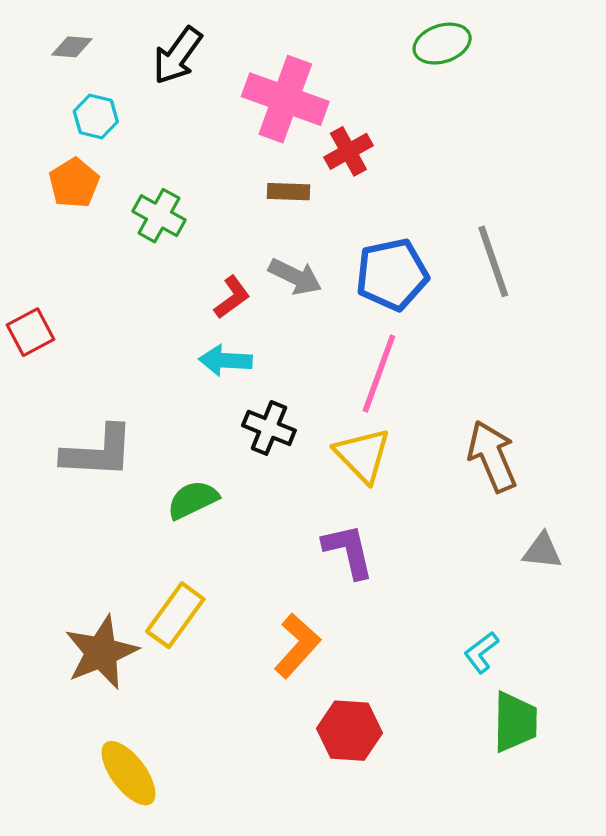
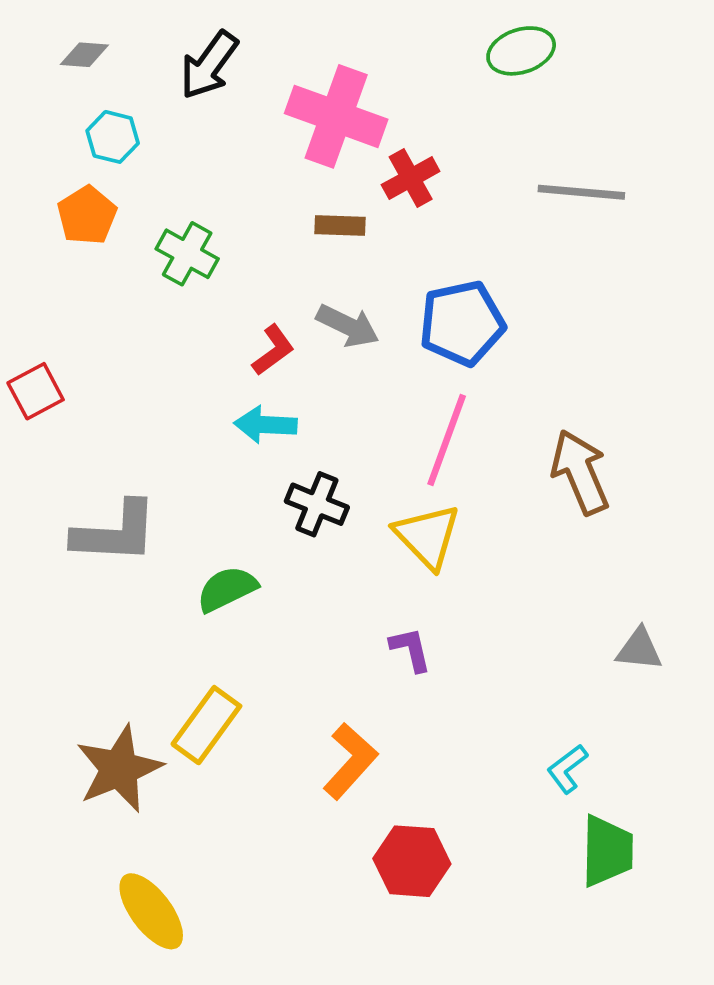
gray line: (493, 261) -> (581, 192), moved, turned -66
brown arrow: (492, 456) -> (580, 472), moved
purple L-shape: (348, 551) -> (411, 649), size x0.7

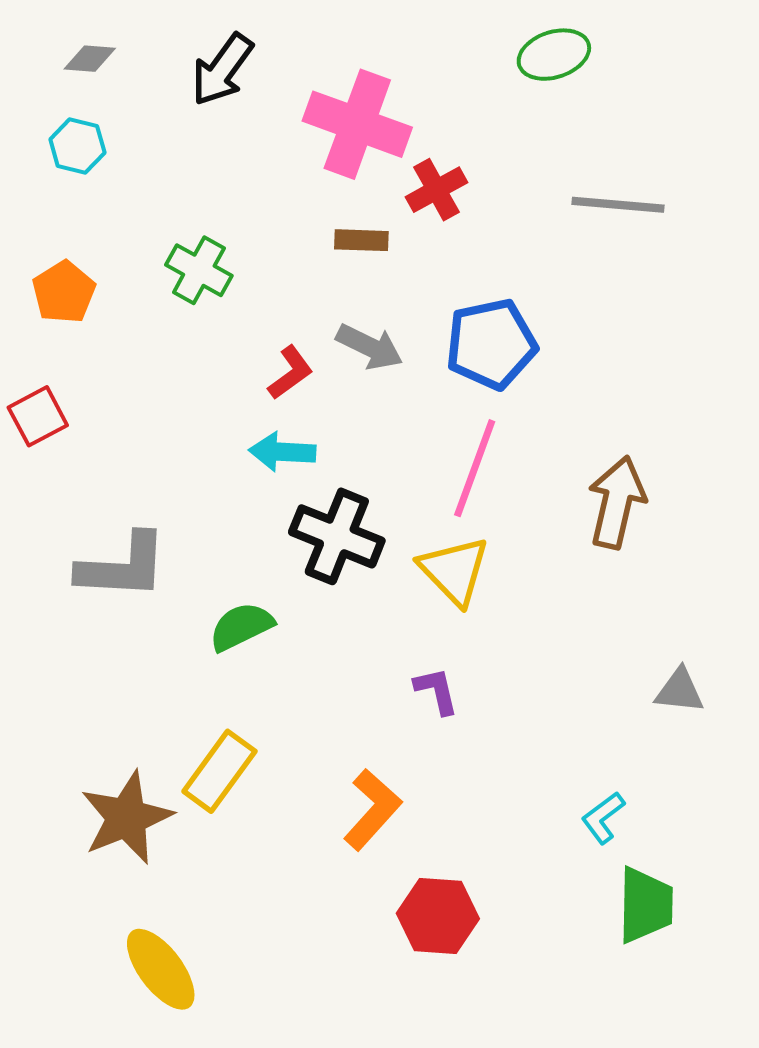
cyan hexagon: (113, 137) -> (77, 146), moved
orange pentagon: (87, 215) -> (64, 292), moved
brown arrow: (580, 472) -> (617, 502), turned 36
black cross: (317, 504) -> (337, 536), size x1.4

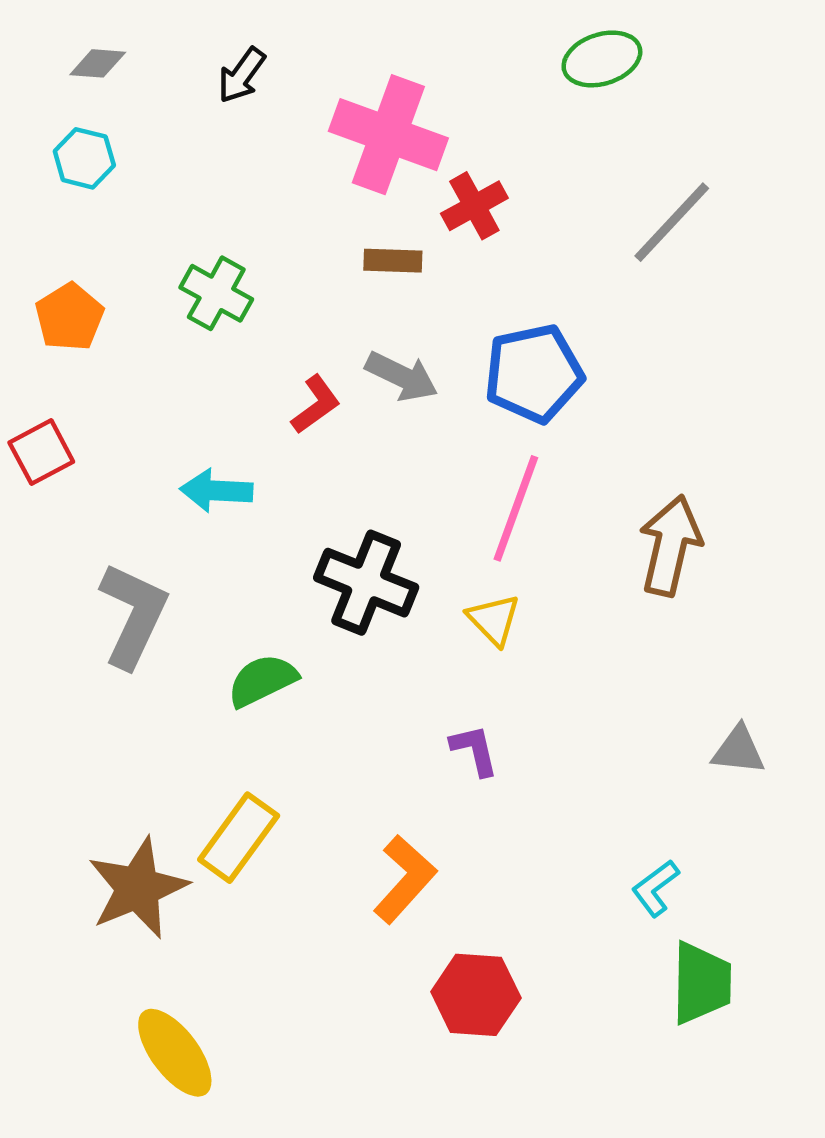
black arrow: (222, 70) -> (242, 75), size x0.7
gray line: (618, 205) -> (672, 222), turned -52
cyan arrow: (282, 452) -> (216, 491), moved
gray L-shape: (122, 566) -> (133, 615), turned -68
yellow triangle: (454, 571) -> (494, 620), size x0.7

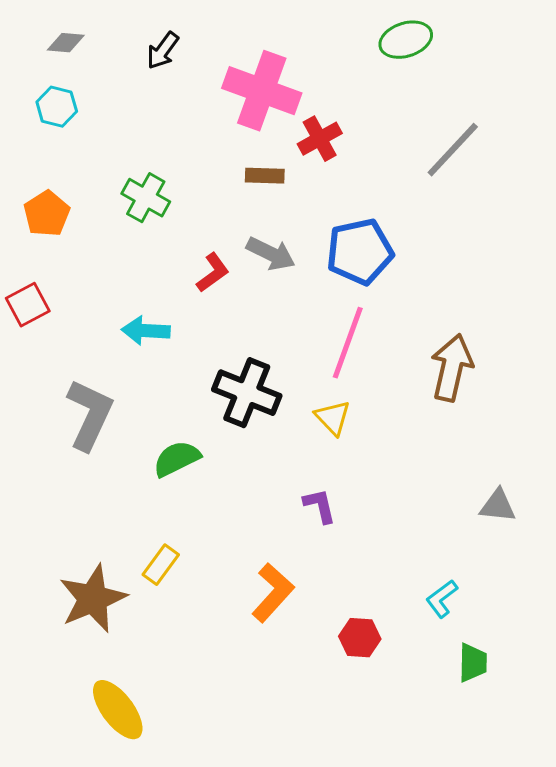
yellow rectangle: (239, 838) -> (161, 565), size x0.7
green trapezoid: (701, 983) -> (473, 663), size x0.7
red hexagon: (476, 995) -> (360, 638), moved, size x0.7

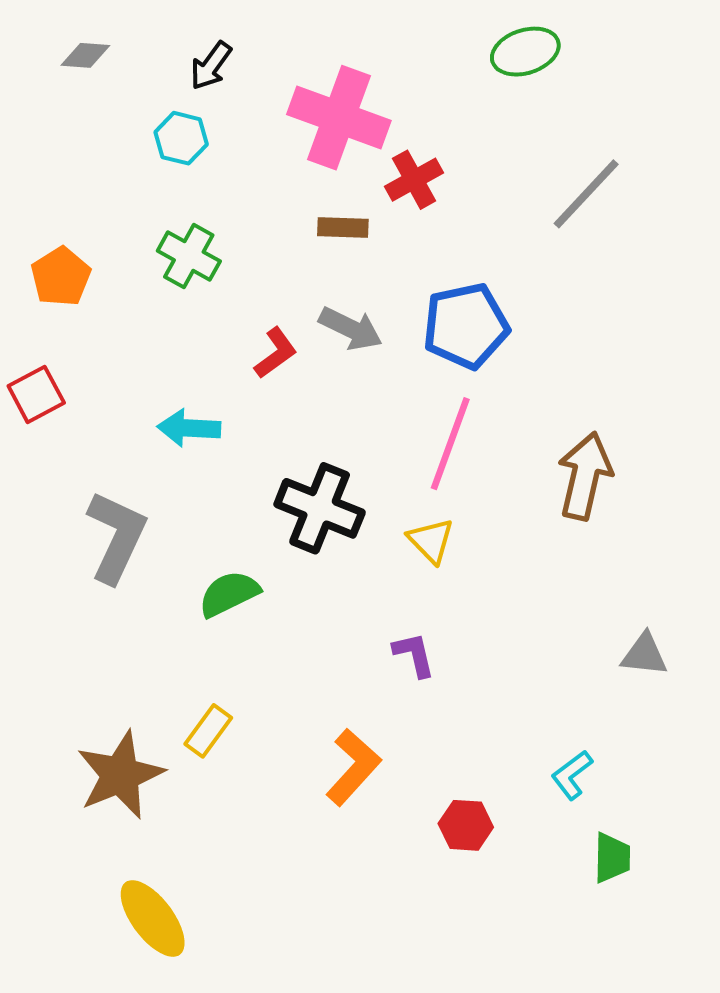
cyan hexagon: (57, 107) -> (181, 138), moved

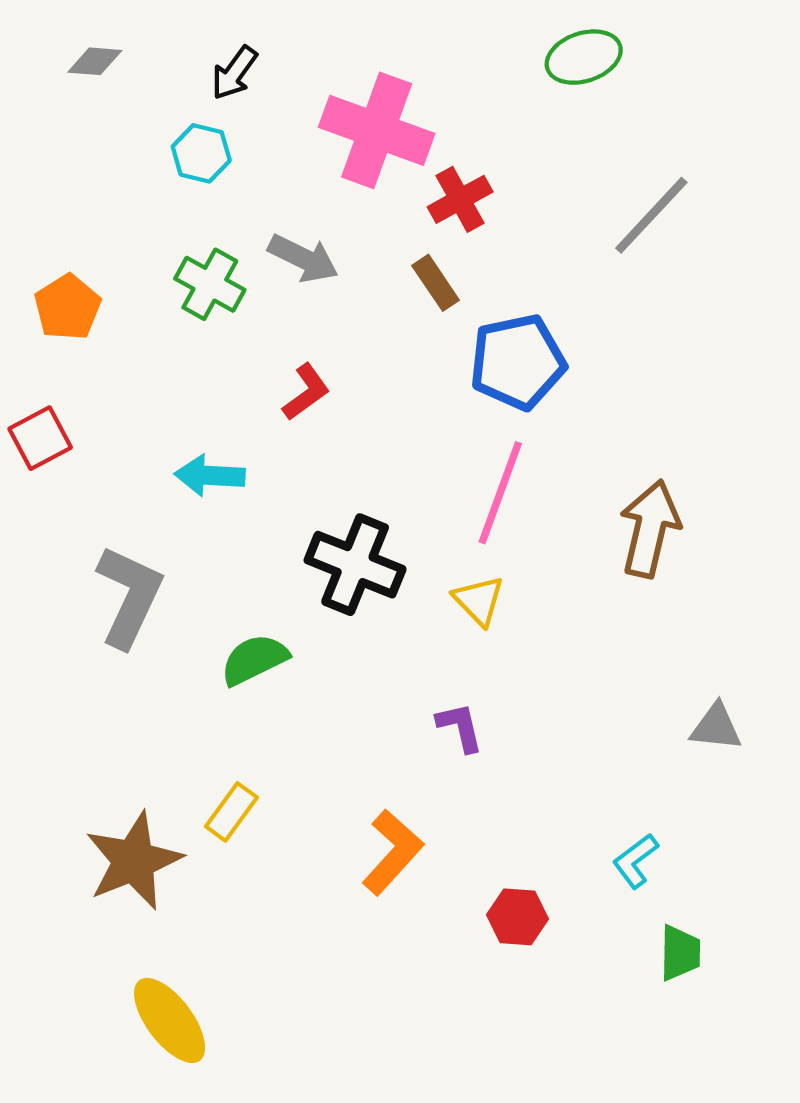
brown rectangle: (343, 228) -> (436, 283), moved, turned 54
gray arrow: (351, 328) -> (303, 258), moved

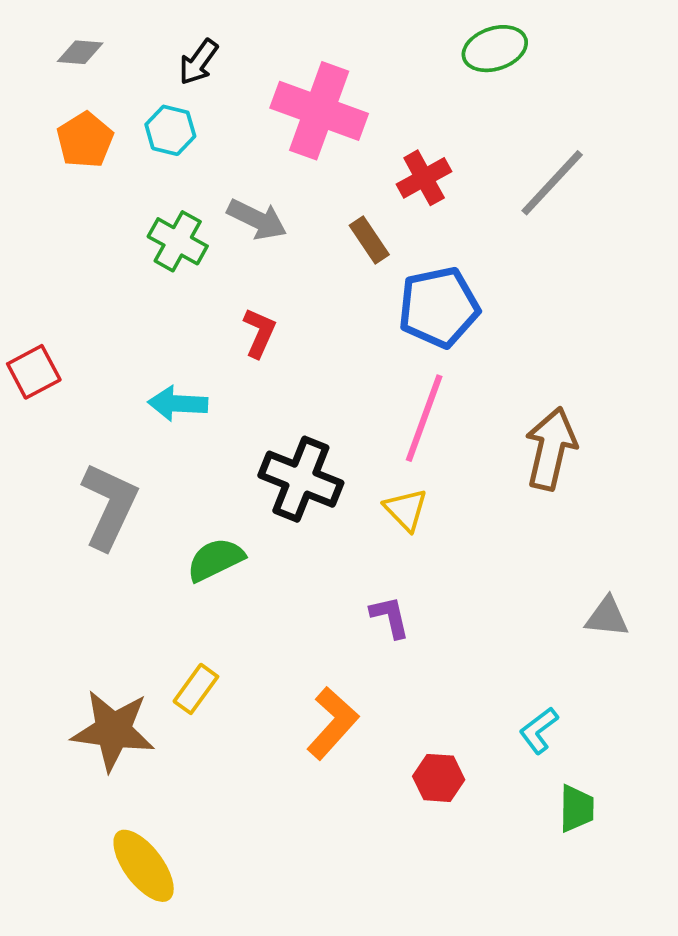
red cross: (460, 199) -> (424, 178), moved
orange pentagon: (67, 307) -> (85, 140), moved
red L-shape: (306, 392) -> (259, 333), turned -30
brown star: (134, 861) -> (113, 730), turned 30

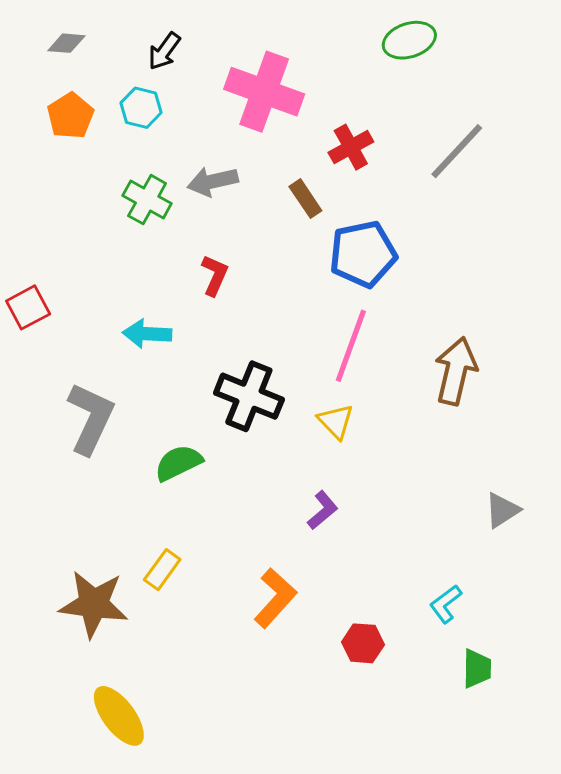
gray arrow: (257, 219) -> (213, 181), turned 141
purple L-shape: (390, 617) -> (323, 510), turned 63
gray triangle: (607, 617) -> (502, 510), turned -39

